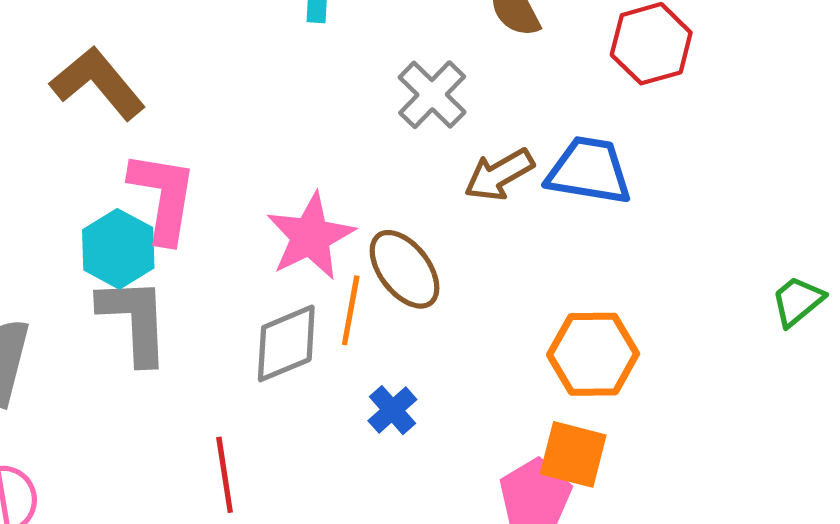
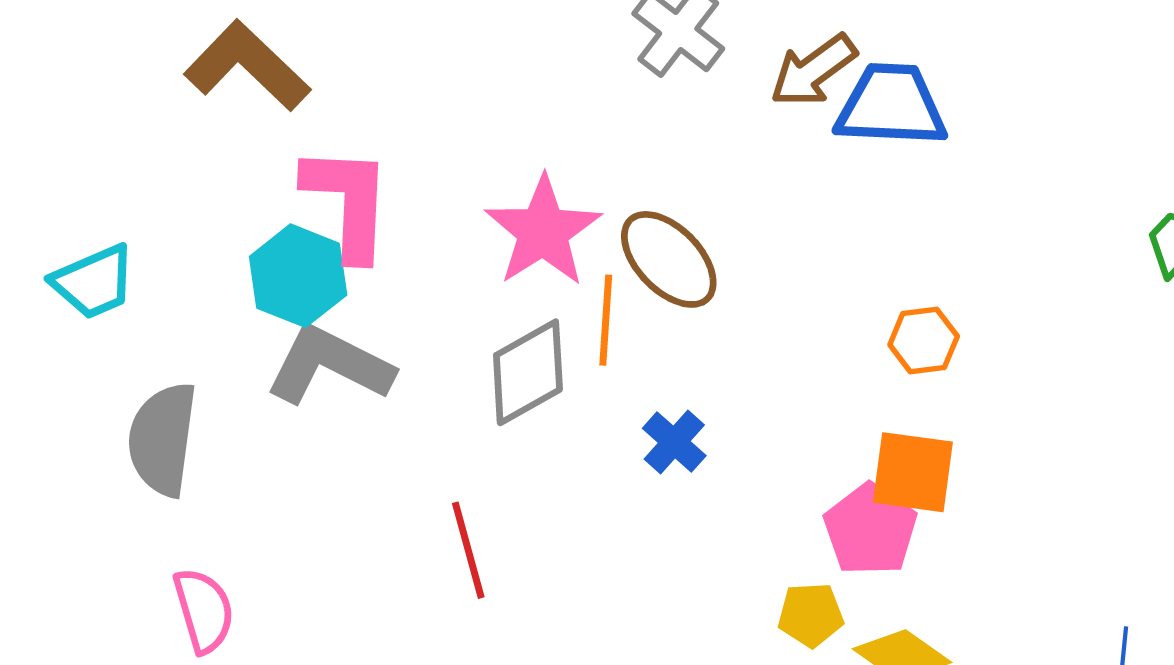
brown arrow: (499, 175) -> (813, 70), moved
gray L-shape: (134, 320) -> (329, 365), turned -54
orange hexagon: (593, 354) -> (924, 341), size x0.6

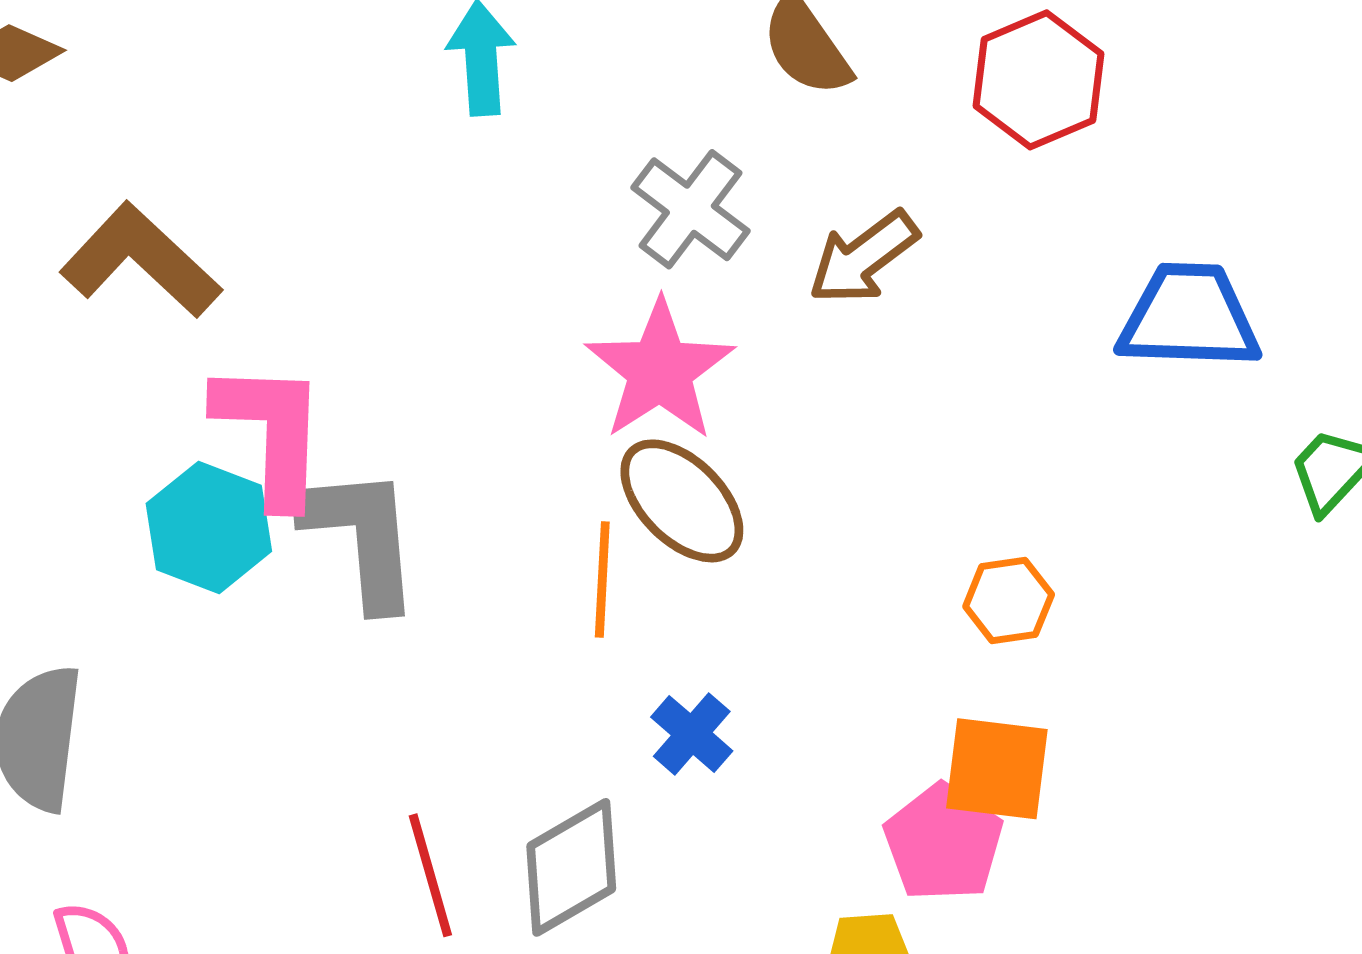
blue trapezoid: (891, 105) -> (1189, 317), moved
pink star: (543, 231) -> (660, 370), moved
gray L-shape: (329, 365) -> (362, 537), moved, turned 59
gray diamond: (528, 372) -> (571, 867), moved

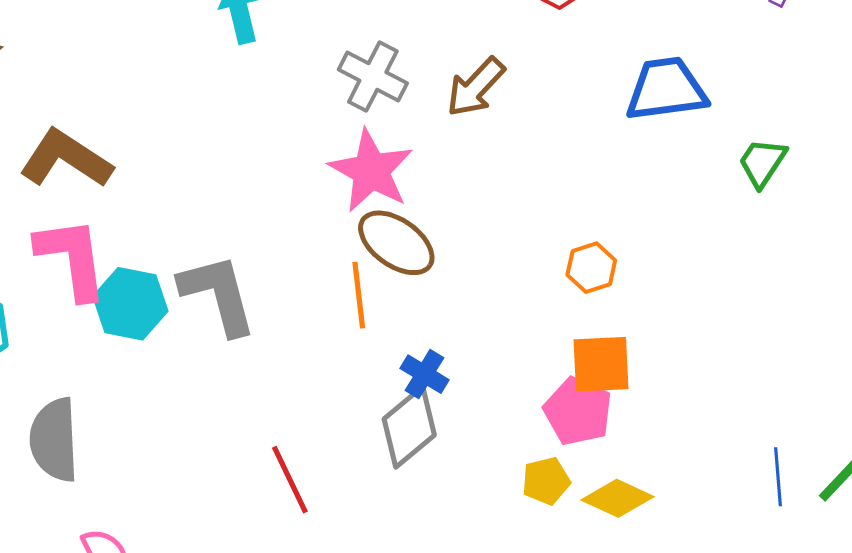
pink L-shape: (271, 433) -> (72, 258), moved
gray diamond: (571, 867) -> (409, 427), moved

